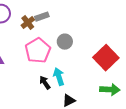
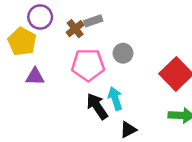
pink pentagon: (38, 51) -> (88, 65), turned 30
black arrow: (45, 83) -> (97, 106), size x1.5

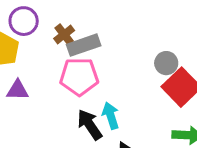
gray rectangle: (93, 21) -> (84, 45), moved, size x1.5
gray circle: (123, 53) -> (166, 63), moved

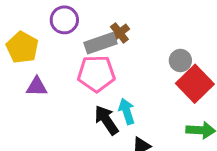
purple circle: (24, 21) -> (64, 20), moved
brown cross: (64, 35) -> (119, 33), moved

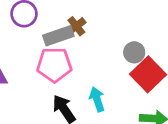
cyan arrow: (127, 111) -> (97, 99), moved

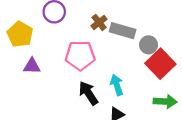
gray rectangle: (58, 36) -> (123, 31), moved, turned 35

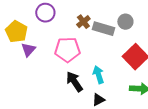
gray circle: (149, 45) -> (125, 22), moved
purple triangle: (32, 66) -> (28, 50), moved, turned -49

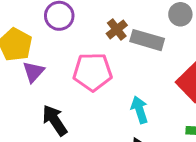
gray circle: (125, 22) -> (180, 14), moved
black arrow: (74, 82) -> (55, 120), moved

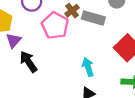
pink pentagon: (93, 72) -> (55, 26), moved, turned 30
black arrow: (55, 120) -> (28, 62), moved

